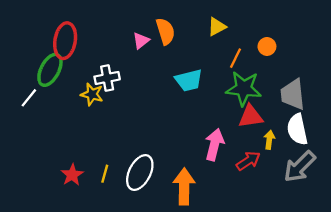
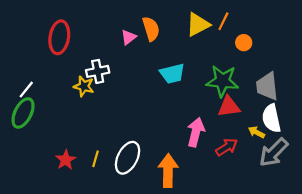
yellow triangle: (217, 27) -> (198, 25), size x1.4
orange line: (235, 58) -> (223, 21), moved
green ellipse: (50, 70) -> (23, 113), moved
yellow arrow: (269, 140) -> (257, 132), moved, turned -70

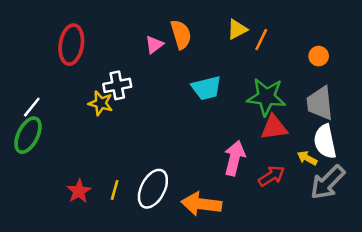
orange line: (223, 21) -> (261, 40), moved
yellow triangle: (198, 25) -> (237, 29), size x0.7
orange circle: (244, 43) -> (319, 56), moved
orange arrow: (168, 171) -> (201, 204), turned -84

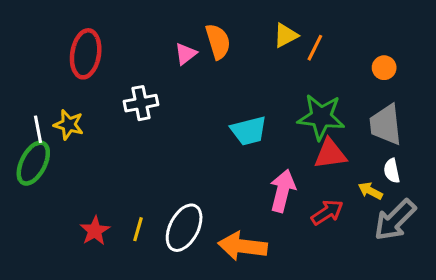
cyan trapezoid: (206, 88) -> (249, 131), moved
yellow star: (101, 103) -> (69, 125), moved
white line: (32, 107) -> (38, 129), turned -50
white semicircle: (325, 141) -> (392, 171), size x0.6

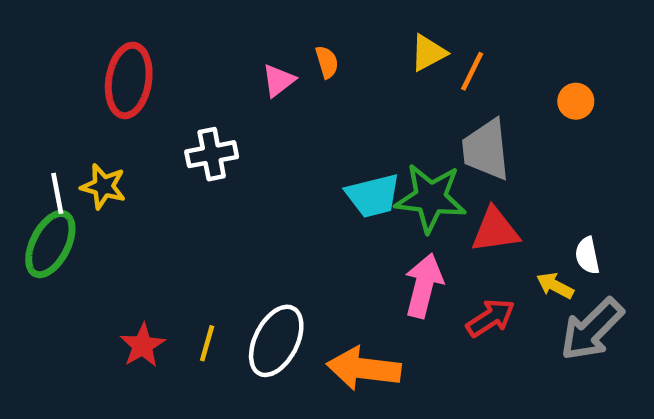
orange semicircle: (218, 42) -> (327, 62), size x0.6
green star: (321, 117) -> (431, 198), moved
gray trapezoid: (386, 125) -> (486, 150), moved

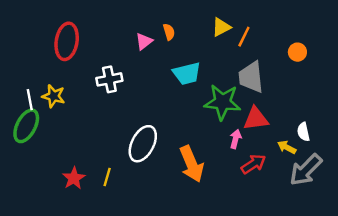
cyan trapezoid: (373, 196) -> (187, 73), moved
pink arrow: (424, 286) -> (236, 139), moved, size x0.6
white ellipse: (276, 341) -> (143, 144), moved
orange arrow: (364, 369) -> (192, 164), moved, turned -120

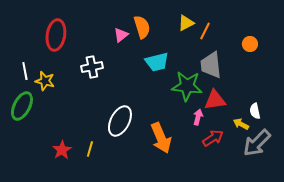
orange semicircle: (169, 32) -> (142, 27), size x1.6
white line: (30, 100) -> (25, 71), moved

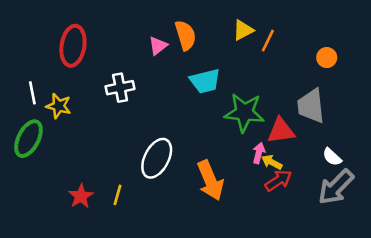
gray trapezoid: (211, 65) -> (311, 106), moved
white semicircle: (255, 111) -> (332, 157), moved, turned -35
yellow arrow: (241, 124) -> (272, 162), moved

